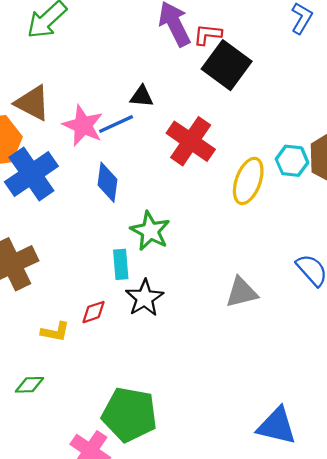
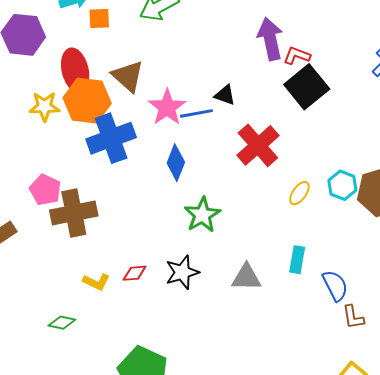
yellow ellipse: (248, 181) -> (299, 193), size x0.6
cyan rectangle: (121, 264) -> (297, 260), moved
gray triangle: (242, 292) -> (246, 277), moved

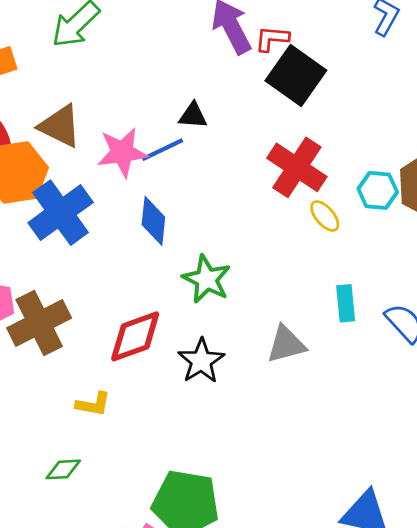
pink star: (167, 107) -> (122, 152), turned -30
red cross: (258, 145) -> (297, 167), moved
yellow ellipse: (299, 193) -> (325, 216), turned -60
red diamond: (134, 273) -> (135, 336), moved, size x1.8

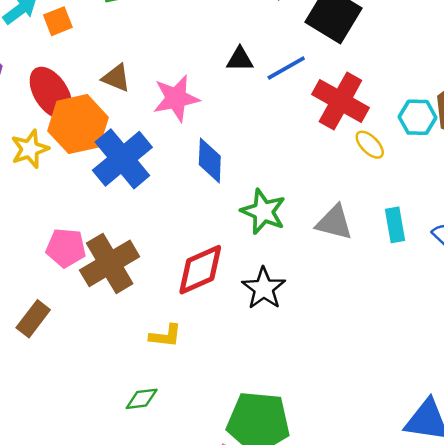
brown triangle: (60, 126) -> (116, 78), size x0.7
blue line: (163, 150) -> (286, 68), moved
gray triangle: (286, 344) -> (334, 222), moved, turned 33

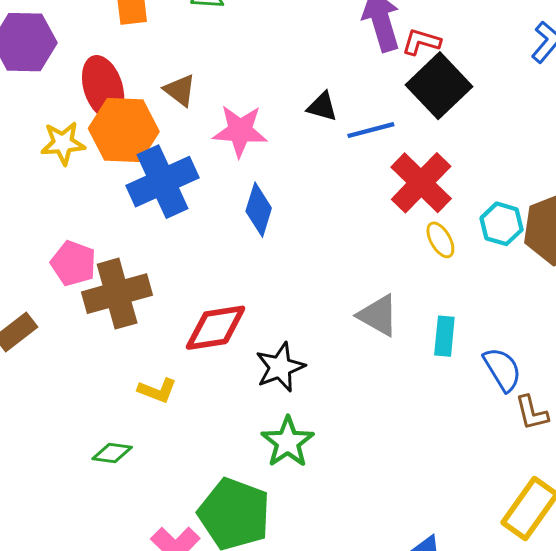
green star: (263, 212) -> (288, 442), moved

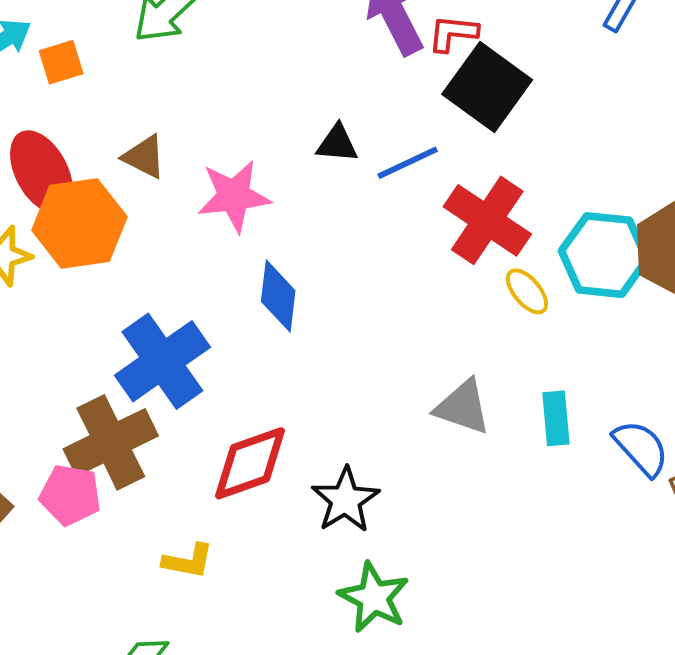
blue cross: (163, 182) -> (162, 361), moved
cyan hexagon: (502, 224) -> (604, 255), size x1.5
pink pentagon: (73, 263) -> (70, 495), moved

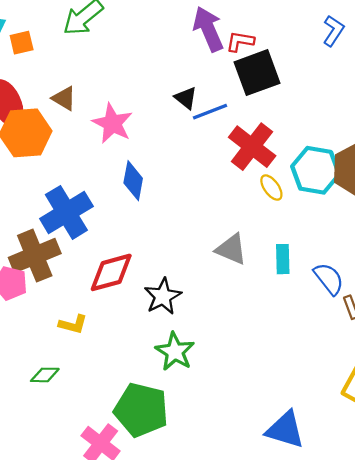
black square: (487, 87) -> (257, 73), turned 30
black triangle: (337, 144) -> (186, 98), moved, turned 30
pink star: (234, 196) -> (112, 123), turned 30

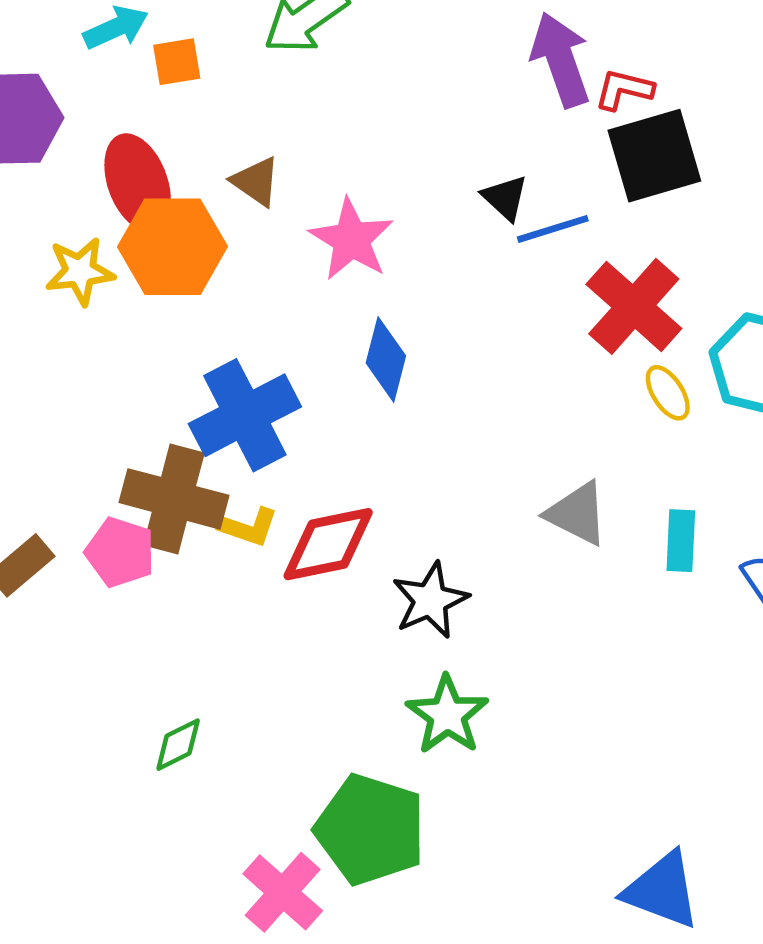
brown cross: (35, 256) -> (174, 499), turned 33
yellow L-shape: (73, 324) -> (249, 527), moved
green diamond: (45, 375) -> (178, 745), turned -32

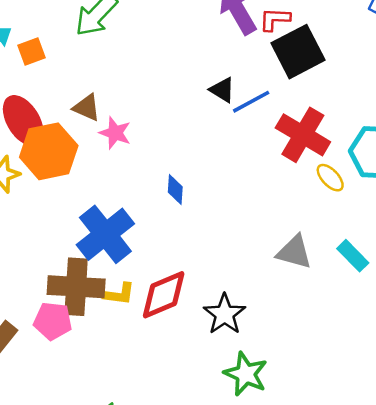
pink star: (351, 240) -> (115, 133), moved, size x0.7
blue diamond: (386, 359) -> (175, 189), size x0.7
cyan rectangle: (681, 541) -> (353, 256), turned -36

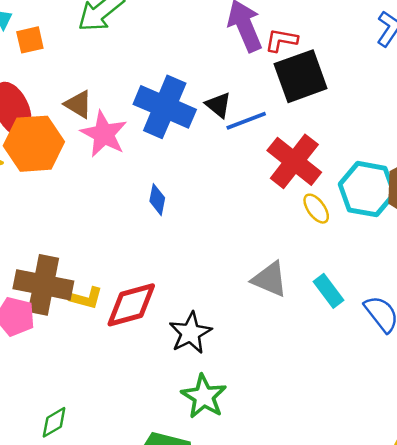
pink star: (115, 133) -> (104, 134), size x1.4
blue cross: (105, 234) -> (165, 107), moved, turned -36

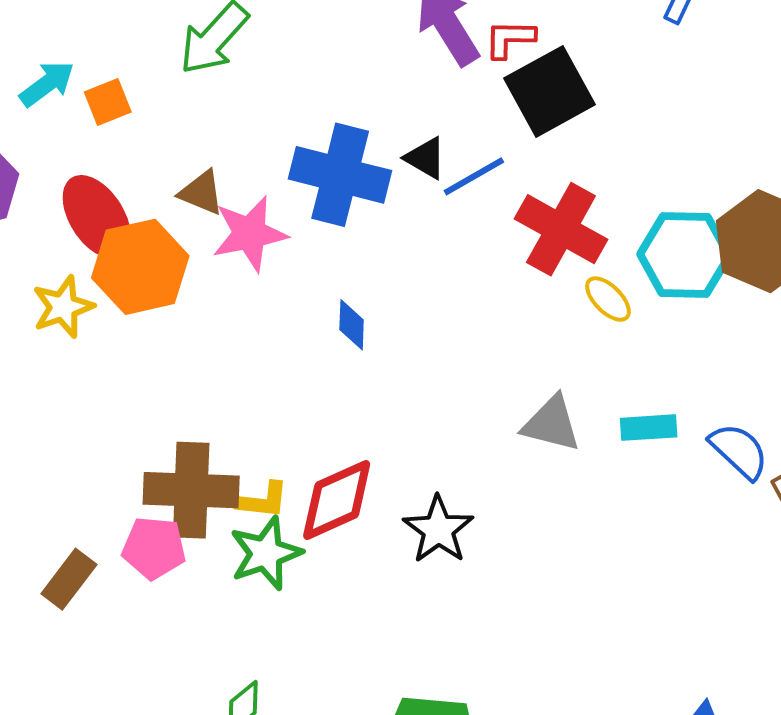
pink star: (104, 134) -> (250, 234), turned -30
cyan rectangle: (329, 291) -> (649, 428), turned -48
green star: (204, 396) -> (266, 553), moved, turned 30

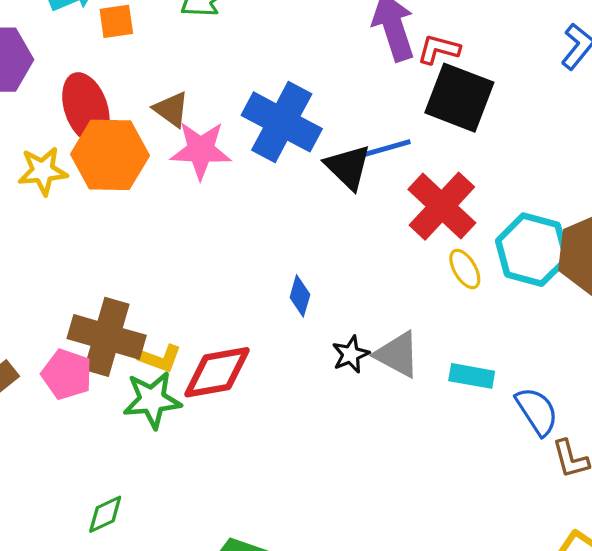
black square: (550, 91) -> (459, 98), turned 36
black triangle: (425, 158) -> (348, 167), moved, size x1.4
blue diamond: (352, 325) -> (300, 296), moved
black star: (438, 530) -> (351, 354), moved, size x0.7

